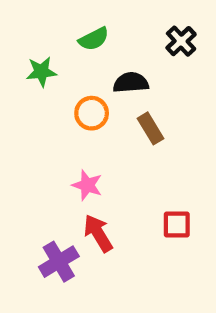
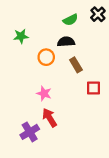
green semicircle: (94, 39) -> (70, 20), moved
black cross: (181, 41) -> (98, 14), moved
red square: (177, 225) -> (94, 88), moved

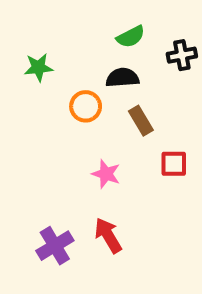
black cross: (98, 14) -> (182, 55), moved, turned 32
pink star: (44, 93) -> (106, 174), moved
red arrow: (50, 118) -> (108, 235), moved

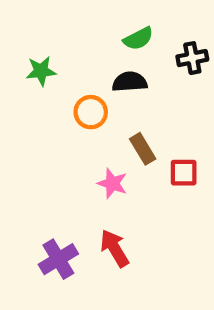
brown rectangle: (141, 121) -> (143, 149), moved

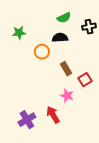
red square: (184, 173) -> (85, 80), turned -32
pink star: (112, 183) -> (67, 96), moved

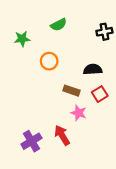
green semicircle: (64, 18) -> (59, 25), moved
black semicircle: (60, 38) -> (93, 69), moved
brown rectangle: (66, 69) -> (71, 91), moved, turned -40

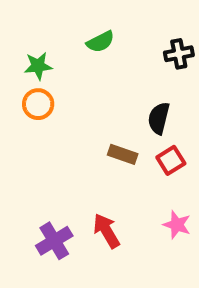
orange circle: (49, 61) -> (38, 104), moved
black semicircle: (93, 69) -> (159, 118), turned -72
pink star: (79, 113) -> (177, 225), moved

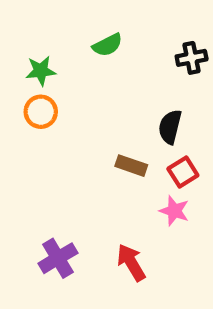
pink star: (177, 225) -> (174, 211), moved
red arrow: (106, 231) -> (131, 263), moved

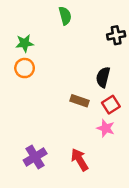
green semicircle: (108, 45) -> (65, 16), moved, turned -78

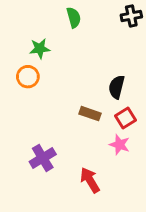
black cross: (116, 35) -> (131, 16), moved
green star: (25, 43) -> (40, 49), moved
purple cross: (35, 157) -> (43, 158), moved

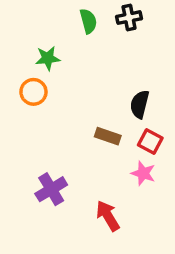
black cross: (131, 16) -> (129, 18), moved
red square: (125, 118) -> (150, 141), turned -30

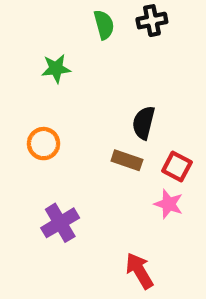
orange circle: (33, 92) -> (44, 144), moved
black semicircle: (140, 104) -> (144, 123), moved
red arrow: (108, 216) -> (139, 271), moved

